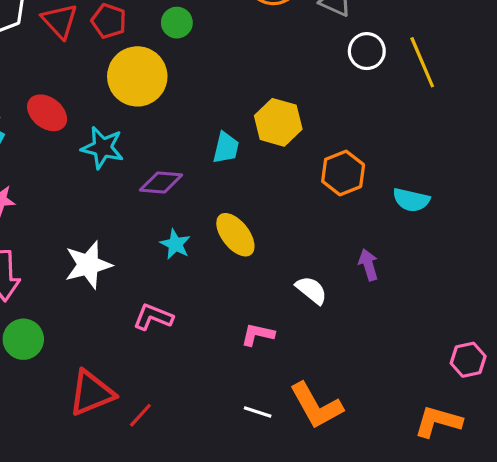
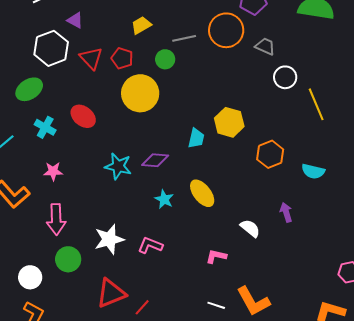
yellow line: (422, 62) -> (316, 104), moved
cyan star: (102, 148) -> (118, 166), moved
white star: (88, 265) -> (109, 239), moved

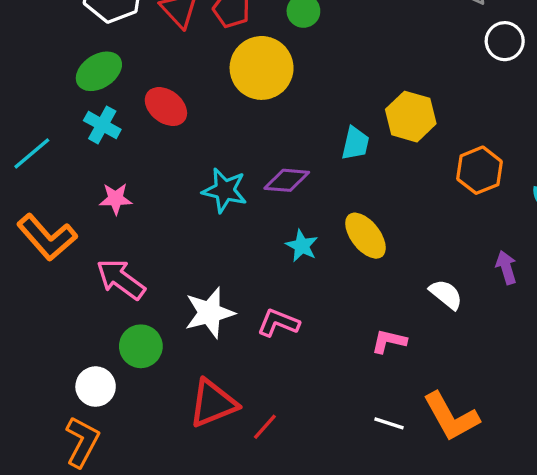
green ellipse: (29, 89) -> (99, 71), moved
pink arrow: (56, 219) -> (121, 279), turned 128
white circle: (30, 277) -> (96, 387), moved

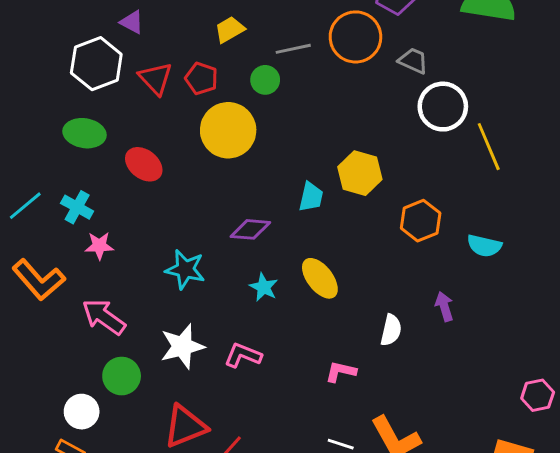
white circle: (505, 41) -> (443, 107), size x1.4
green ellipse: (99, 71) -> (85, 133), turned 42
cyan cross: (102, 125) -> (77, 207), moved
cyan star: (225, 190) -> (185, 269), moved
white semicircle: (446, 294) -> (391, 330), turned 64

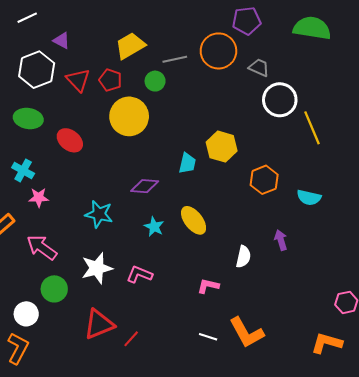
yellow trapezoid: (230, 30) -> (130, 46), size x1.4

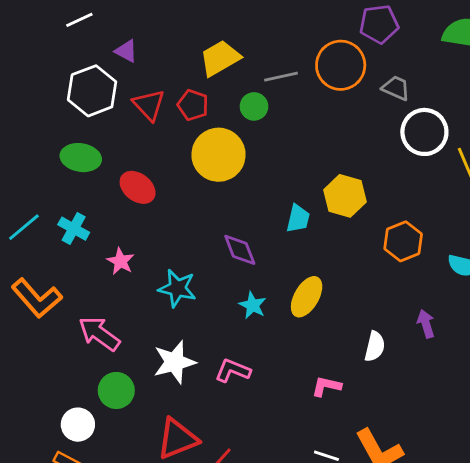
purple diamond: (145, 186) -> (240, 250), turned 64
pink star: (39, 197) -> (121, 261), moved, turned 30
yellow ellipse: (194, 220) -> (307, 297), turned 68

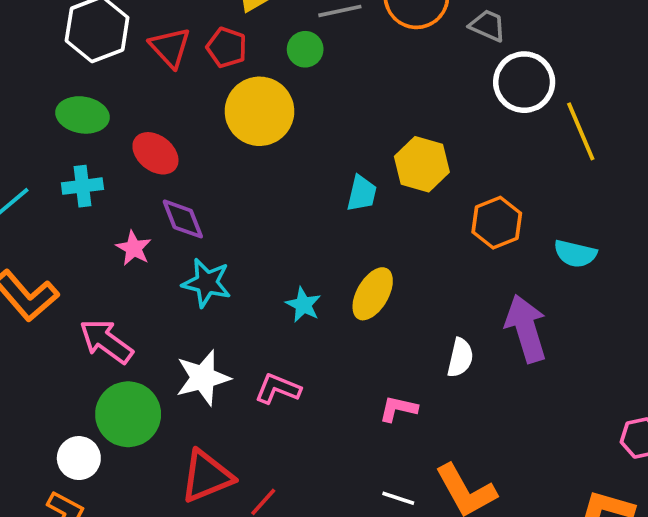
cyan cross: (74, 229) -> (82, 186), moved, turned -36
purple diamond: (240, 250) -> (183, 219), moved
purple arrow: (426, 324) -> (526, 328), size x1.8
green circle: (116, 390) -> (128, 414), size x1.4

